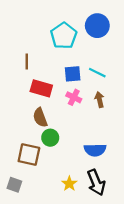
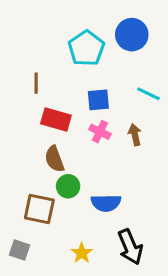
cyan line: (97, 73) -> (148, 94), moved
blue semicircle: (95, 150) -> (106, 203), moved
yellow star: (69, 184) -> (82, 253), moved

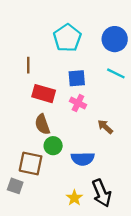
blue circle: (132, 35) -> (115, 39), moved
brown arrow: (135, 135) -> (105, 127), moved, turned -35
gray square: (20, 250) -> (15, 186), moved
yellow star: (82, 253) -> (74, 198), moved

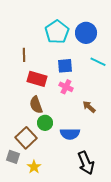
blue circle: (115, 39) -> (86, 33), moved
brown square: (31, 163) -> (26, 138), turned 35
yellow star: (74, 198) -> (34, 167), moved

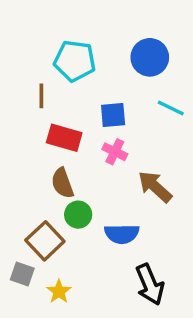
cyan pentagon: (57, 32) -> (75, 61), moved, turned -30
brown arrow: (89, 107) -> (155, 187), size x1.5

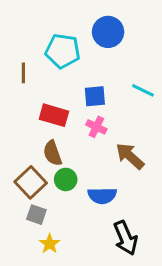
blue circle: (150, 57) -> (108, 32), moved
brown line: (41, 96) -> (23, 73), moved
brown square: (45, 241) -> (31, 182), moved
gray square: (22, 274) -> (36, 215), moved

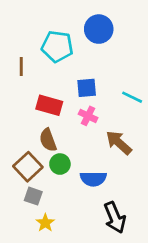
cyan line: (143, 90) -> (132, 97), moved

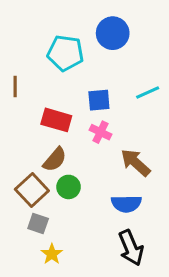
brown line: (21, 66) -> (15, 86), moved
cyan line: (132, 97) -> (148, 93), moved, turned -50
brown semicircle: (48, 140) -> (55, 160), turned -120
blue semicircle: (93, 179) -> (126, 204), moved

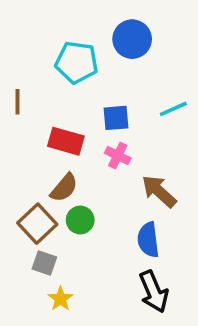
blue semicircle: (126, 204) -> (148, 240), turned 84

